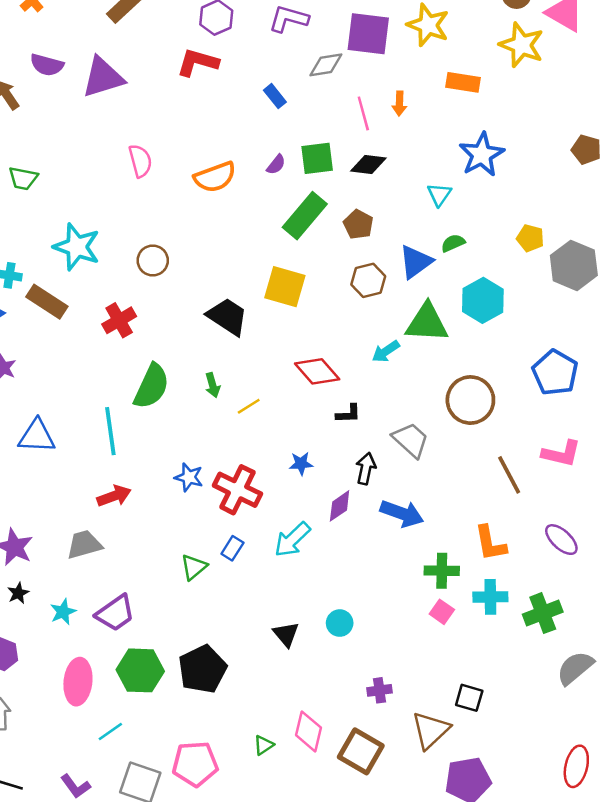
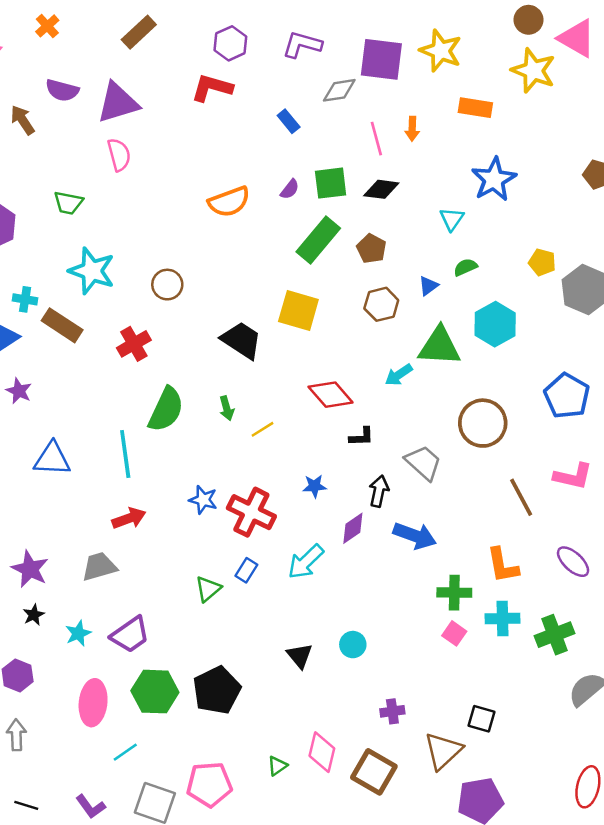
pink semicircle: (140, 161) -> (119, 155), moved
green trapezoid: (23, 178) -> (68, 203), moved
blue triangle: (416, 262) -> (428, 286), size x0.6

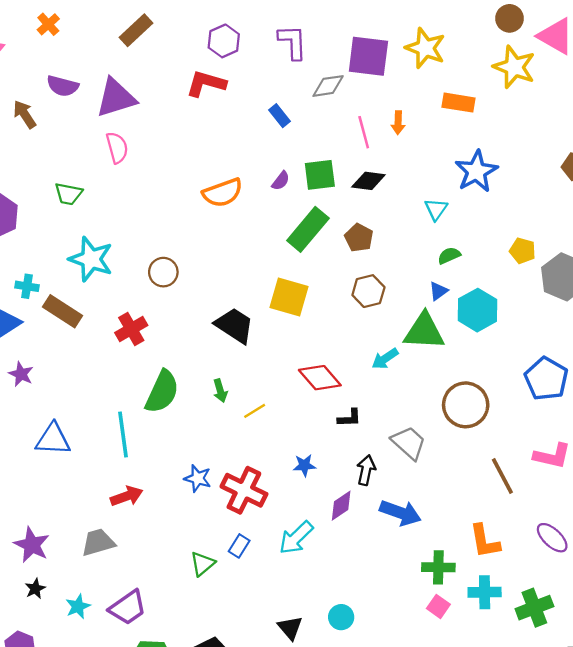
purple L-shape: (302, 45) -> (293, 42), turned 72
blue triangle: (428, 286) -> (438, 291), moved

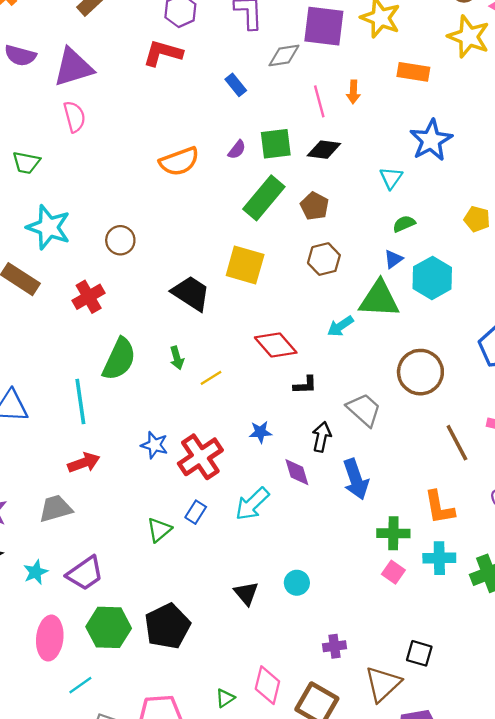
red cross: (244, 490) -> (200, 457), turned 30
purple diamond: (341, 506) -> (297, 472), turned -72
blue arrow: (400, 513) -> (356, 479), turned 51

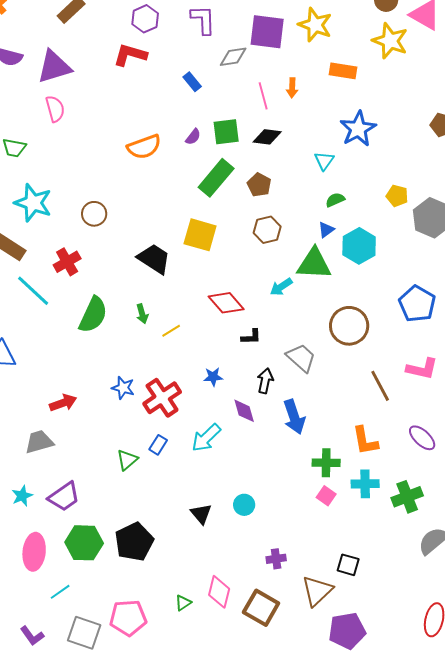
cyan line: (80, 401) -> (33, 291), moved, turned -39

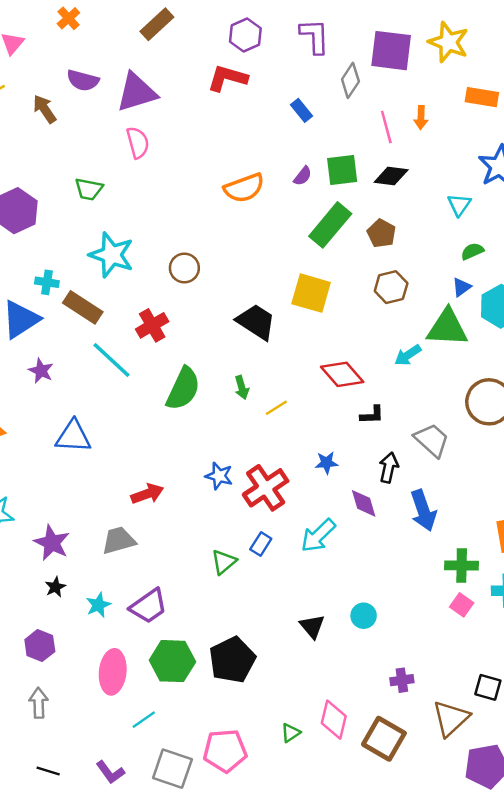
gray diamond: (233, 57) -> (350, 80), turned -48

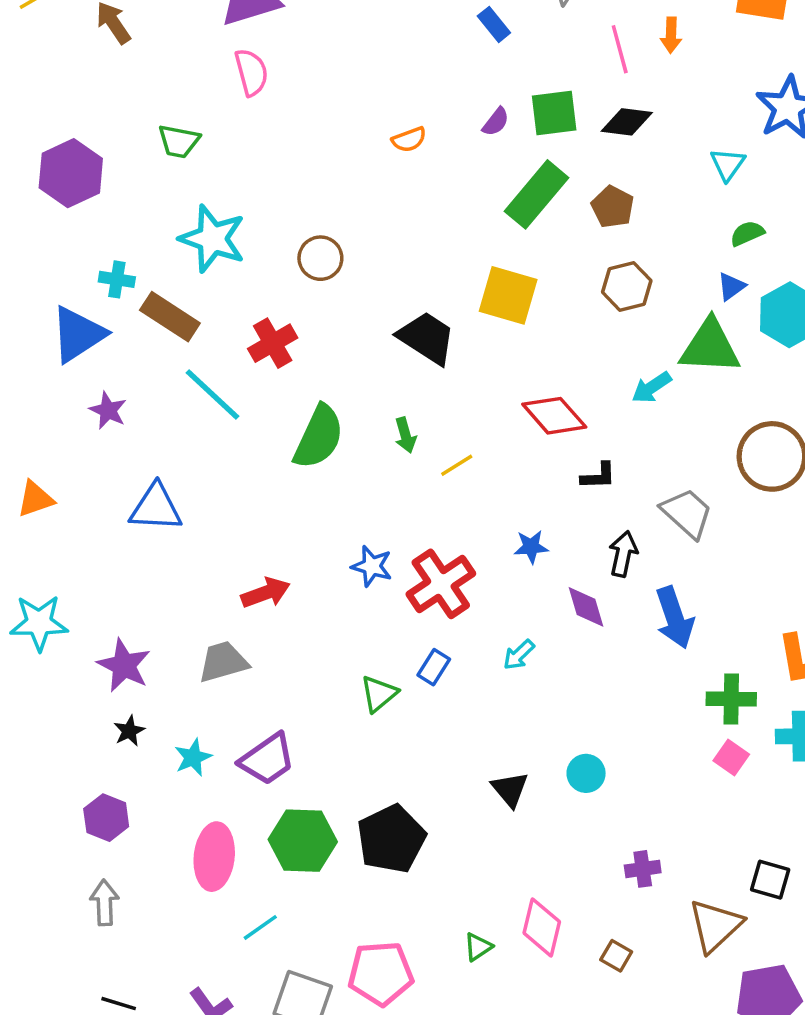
orange semicircle: (244, 188) -> (409, 140), size x0.6
cyan arrow: (318, 536) -> (519, 655), size x0.6
brown square: (384, 739) -> (616, 956), size x0.5

